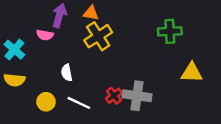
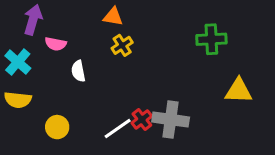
purple arrow: (59, 16) -> (33, 20), moved
yellow cross: (98, 36) -> (122, 45), size x0.6
white semicircle: (67, 73) -> (78, 71), moved
white line: (79, 103) -> (118, 129), moved, turned -60

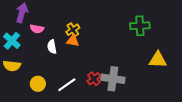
orange triangle: (113, 17) -> (73, 41), moved
yellow cross: (122, 45) -> (73, 30), moved
white line: (118, 129) -> (67, 85), moved

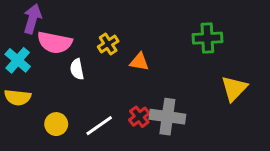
pink semicircle: (37, 29) -> (55, 43), size x1.6
orange triangle: (73, 41) -> (139, 62), moved
yellow triangle: (158, 60) -> (234, 88), turned -48

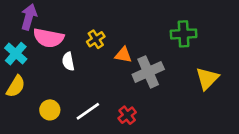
yellow semicircle: (18, 97) -> (16, 86), turned -65
red cross: (139, 117) -> (127, 115), moved
gray cross: (167, 117) -> (148, 72), moved, turned -32

